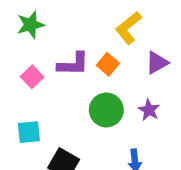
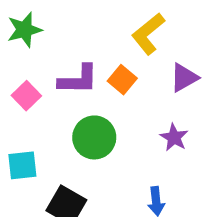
green circle: (106, 110) -> (94, 137), moved

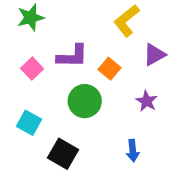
orange square: (122, 80) -> (109, 69), moved
cyan square: (22, 165) -> (29, 123), turned 35

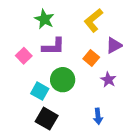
green star: (31, 18) -> (44, 19), moved, turned -30
orange square: (109, 69) -> (91, 58), moved
cyan square: (29, 123) -> (40, 91), moved

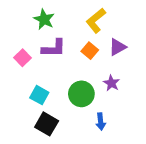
orange square: (91, 58) -> (90, 51), moved
green circle: (63, 80) -> (81, 94), moved

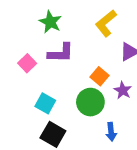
orange square: (90, 51) -> (99, 76), moved

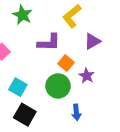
purple L-shape: (61, 53) -> (49, 42), moved

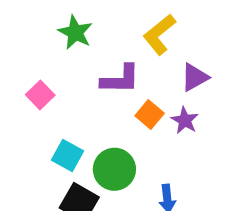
purple star: (87, 76) -> (185, 120), moved
green circle: (58, 86) -> (114, 169), moved

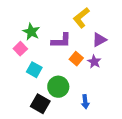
green star: (75, 32) -> (31, 32), moved
cyan square: (68, 156) -> (34, 70), moved

